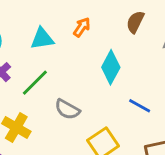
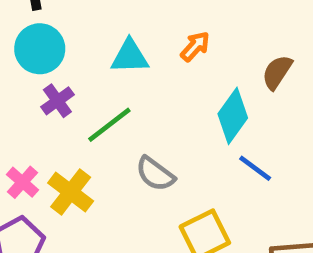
brown semicircle: (135, 22) -> (277, 72), moved
blue line: (140, 106) -> (255, 168), moved

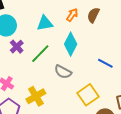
brown semicircle: (277, 72) -> (93, 15), moved
cyan diamond: (233, 116) -> (71, 44), moved
yellow cross: (71, 192) -> (36, 96), moved, turned 30

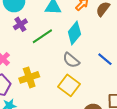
gray semicircle: (63, 72) -> (71, 60), moved
yellow square: (88, 95) -> (69, 85), moved, turned -30

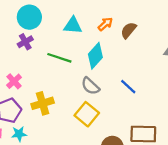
purple cross: (20, 24) -> (25, 42), moved
green line: (42, 36) -> (59, 58), turned 50

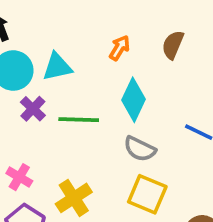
orange arrow: (105, 24) -> (120, 48), moved
cyan triangle: (73, 26) -> (57, 67), moved
purple cross: (25, 42) -> (33, 109), moved

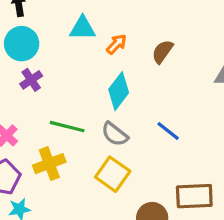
cyan triangle: (57, 67) -> (83, 28), moved
green line: (79, 120) -> (67, 127), moved

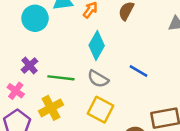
cyan circle: (22, 44) -> (35, 18), moved
purple cross: (31, 80) -> (29, 65), moved

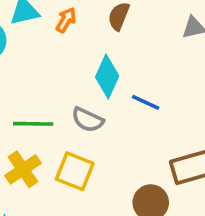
cyan diamond: (97, 45) -> (107, 77), moved
yellow square: (101, 110) -> (75, 171), moved

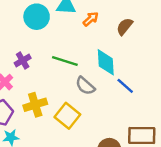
cyan diamond: (107, 77) -> (106, 62), turned -44
green line: (33, 124) -> (65, 61), moved

